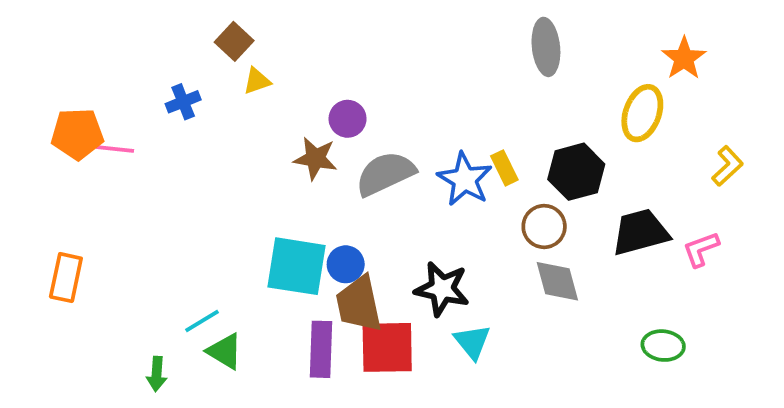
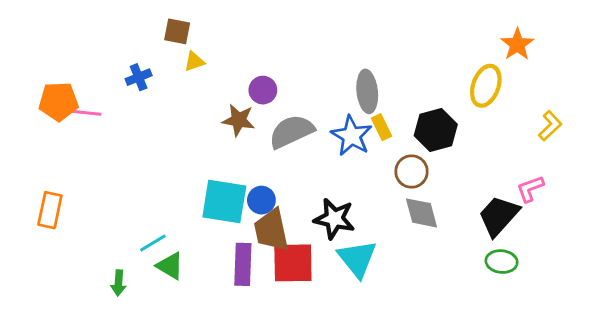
brown square: (234, 41) -> (177, 31), turned -32
gray ellipse: (546, 47) -> (367, 91), moved
black trapezoid: (640, 232) -> (499, 216), moved, turned -33
cyan triangle: (472, 342) -> (357, 259), size x1.4

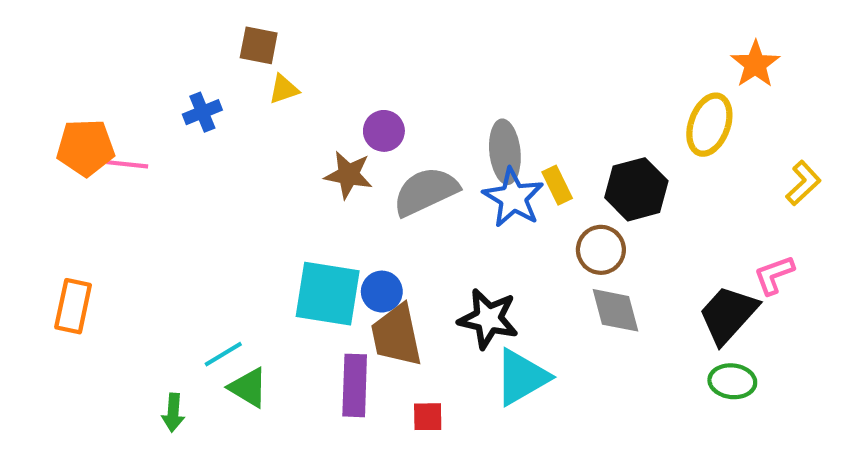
gray ellipse: (367, 91) -> (505, 152), moved
cyan triangle: (357, 259) -> (522, 377), turned 39
red square: (293, 263) -> (428, 417), moved, size x0.5

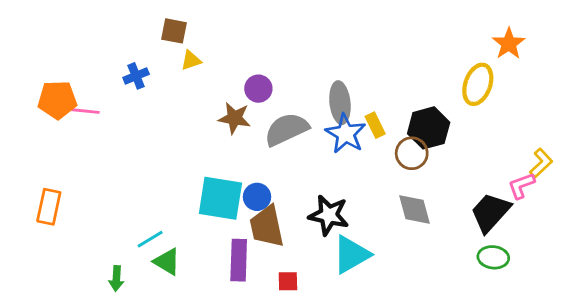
yellow L-shape: (803, 183) -> (541, 163), moved
brown circle: (601, 250) -> (412, 153), moved

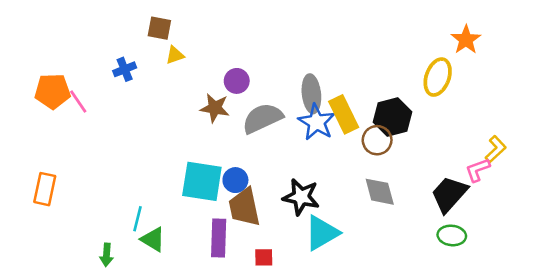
pink line: (85, 111) -> (78, 102), turned 50
yellow rectangle: (375, 125) -> (344, 114), size x1.6
cyan line: (150, 239) -> (138, 219), turned -45

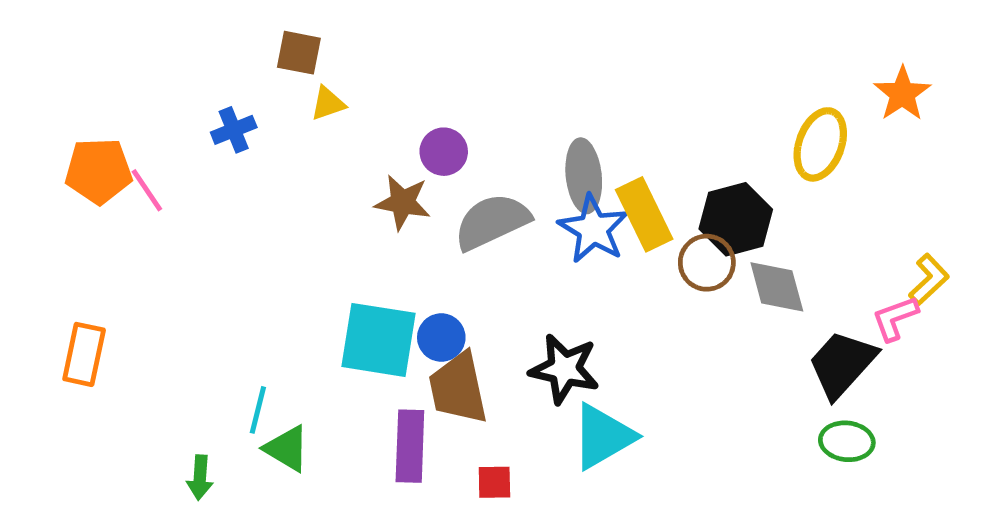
orange star: (466, 40) -> (902, 94), moved
gray diamond: (380, 192) -> (777, 287), moved

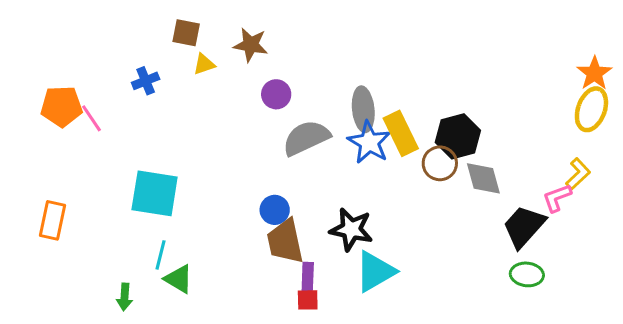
orange star: (902, 94) -> (594, 73), moved
yellow ellipse: (820, 144) -> (591, 109), moved
brown star: (403, 202) -> (251, 45), moved
cyan square: (379, 340) -> (155, 193), moved
purple rectangle: (410, 446) -> (308, 277), moved, size x0.7

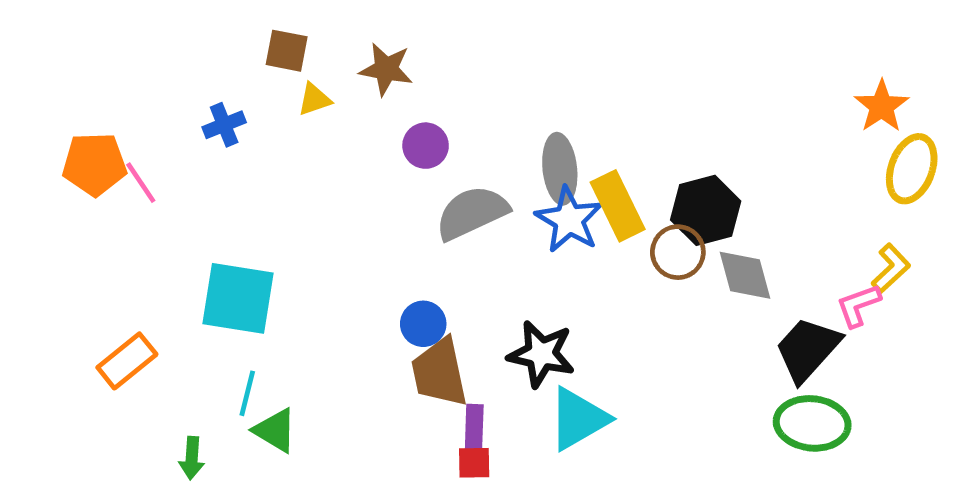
orange star: (594, 73) -> (882, 106), moved
orange rectangle: (52, 220) -> (127, 361), moved, turned 39
green ellipse: (527, 274) -> (812, 423), size x1.4

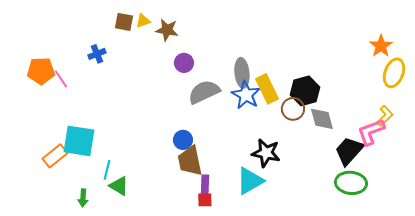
yellow triangle: (314, 99) -> (143, 21), moved
cyan square: (238, 298) -> (79, 141), moved
pink L-shape: (858, 305) -> (371, 132), size x1.4
black star: (541, 354) -> (266, 153), moved

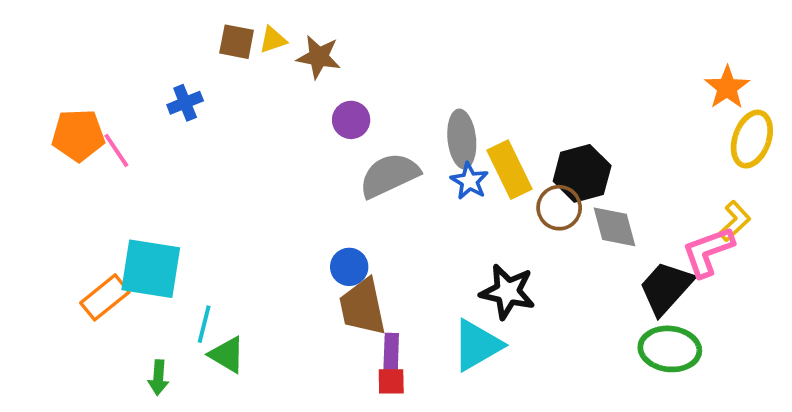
blue star: (246, 95) -> (469, 181), size x0.7

